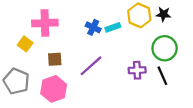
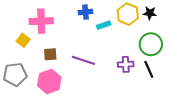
blue cross: (93, 27) -> (85, 12), moved, turned -32
purple line: (91, 66) -> (83, 60), turned 60
gray pentagon: (16, 81) -> (15, 74), turned -30

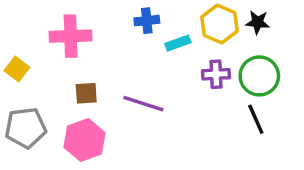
yellow square: (23, 40) -> (17, 69), moved
purple cross: (126, 64) -> (216, 74), moved

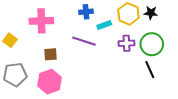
purple line: (143, 104) -> (84, 41), moved

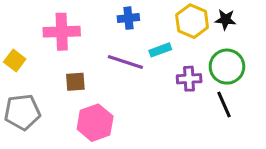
cyan rectangle: (104, 25) -> (160, 50), moved
purple cross: (126, 43) -> (189, 79), moved
pink hexagon: (49, 82) -> (95, 123), moved

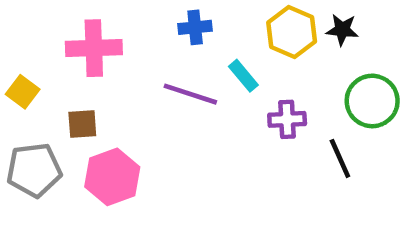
cyan rectangle: (160, 50) -> (243, 76), turned 70
green circle: (227, 67) -> (372, 101), moved
brown square: (75, 82) -> (82, 124), moved
pink hexagon: (95, 123) -> (112, 177), moved

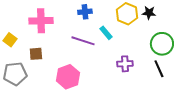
purple cross: (287, 119) -> (125, 64), moved
black line: (340, 158) -> (159, 69), moved
pink hexagon: (112, 177) -> (68, 77), moved

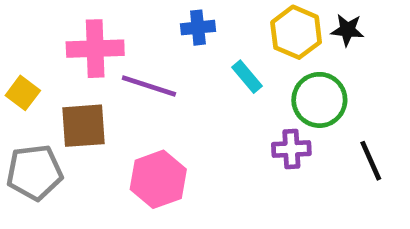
purple line: (83, 41) -> (149, 86), moved
green circle: (162, 44) -> (319, 100), moved
brown square: (36, 54) -> (84, 126), size x1.5

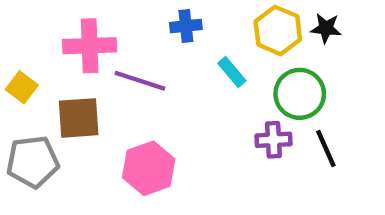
black line: (371, 161) -> (326, 149), moved

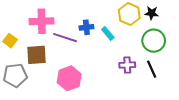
blue cross: (186, 26) -> (86, 27), moved
green circle: (300, 94) -> (154, 41), moved

